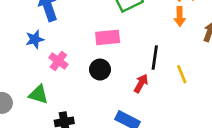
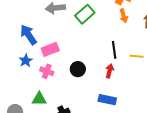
pink rectangle: (108, 37) -> (50, 49), moved
yellow line: (182, 74) -> (137, 56), turned -48

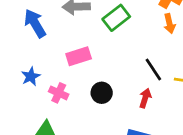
blue arrow: (28, 35) -> (35, 23), moved
pink rectangle: (50, 49) -> (79, 56), moved
black line: (114, 50) -> (153, 69), turned -30

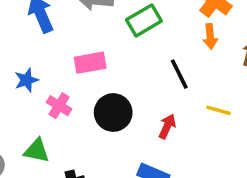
black line: (153, 69) -> (179, 74), moved
black circle: (102, 93) -> (113, 112), size x1.4

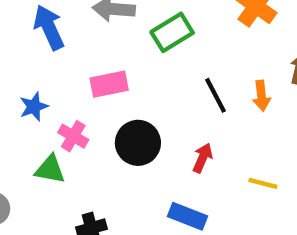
orange arrow: (210, 36) -> (261, 96), moved
yellow line: (218, 110) -> (263, 183), moved
green triangle: (37, 151) -> (50, 169), moved

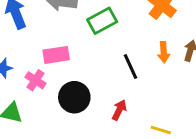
orange arrow: (261, 96) -> (164, 52), moved
pink cross: (73, 136) -> (36, 80), moved

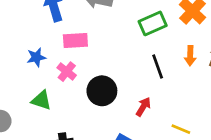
green rectangle: (102, 21) -> (153, 23), moved
pink rectangle: (56, 55) -> (75, 40), moved

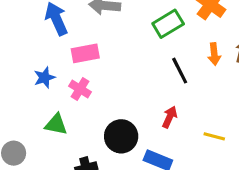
black circle: (102, 91) -> (121, 136), moved

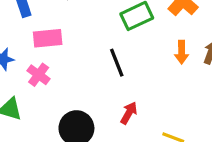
black line: (180, 71) -> (117, 63), moved

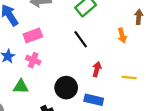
orange arrow: (182, 52) -> (122, 35), moved

